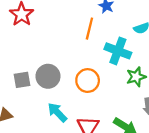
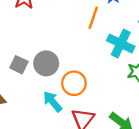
gray square: (22, 80) -> (19, 65), turned 30
orange circle: (88, 81) -> (74, 83), moved

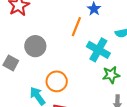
gray circle: (46, 63) -> (35, 46), moved

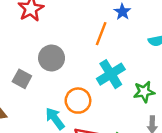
cyan cross: (98, 50) -> (111, 74), moved, turned 30

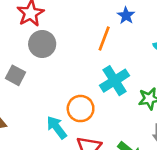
gray circle: (52, 58) -> (42, 44), moved
gray square: (22, 79) -> (15, 75), moved

